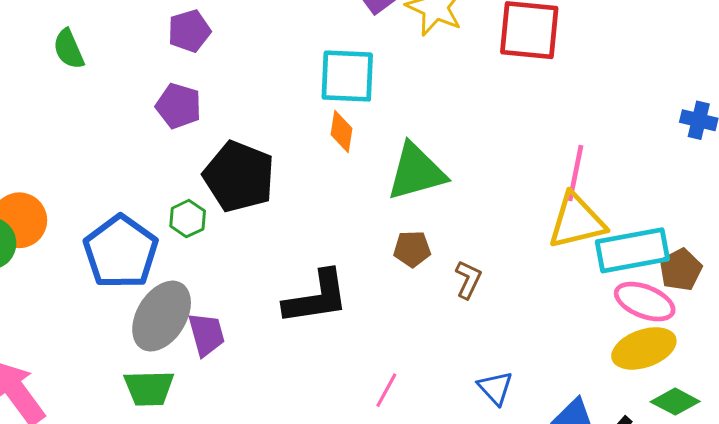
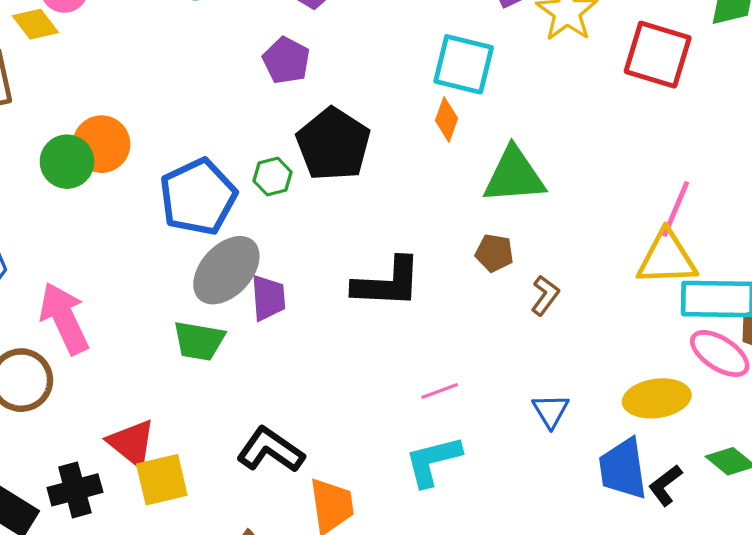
yellow ellipse: (644, 348) -> (657, 398), moved
pink line: (386, 390) -> (440, 391), turned 30

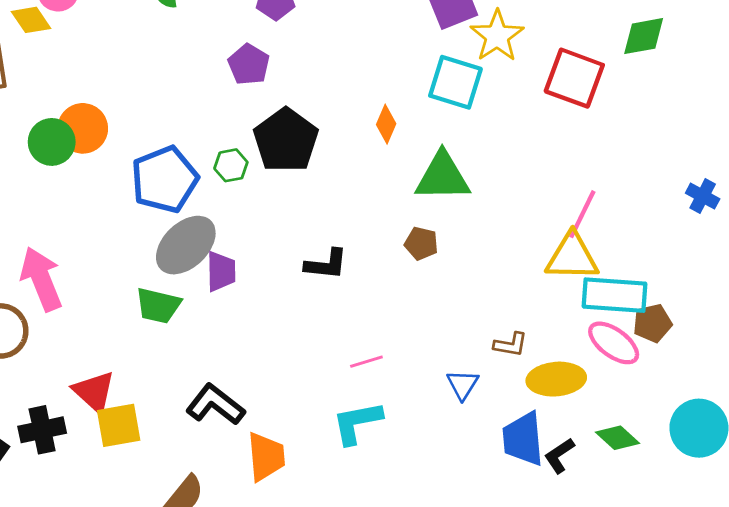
cyan square: (464, 64) -> (455, 82), moved
black L-shape: (387, 283) -> (326, 264), size x0.7
brown L-shape: (545, 295) -> (511, 345), moved, turned 60

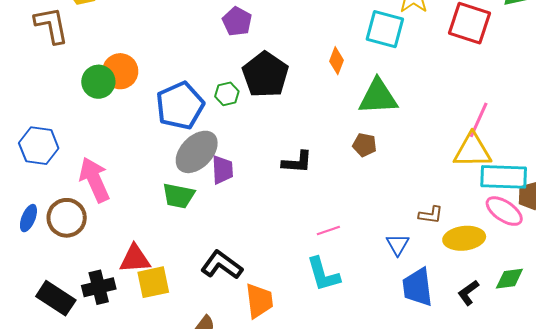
red triangle: (94, 392) -> (135, 259), turned -44
cyan L-shape: (357, 423) -> (323, 274), turned -93
green diamond: (618, 438) -> (509, 279), turned -48
blue trapezoid: (523, 439) -> (418, 287), moved

